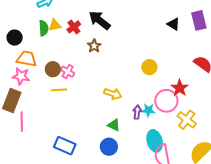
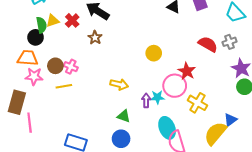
black circle: (15, 38) -> (36, 37), moved
pink star: (21, 76) -> (34, 76), moved

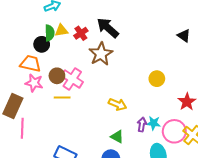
brown star: (95, 38) -> (101, 54), size x1.6
pink cross: (71, 67) -> (72, 79), size x1.5
pink circle: (175, 86) -> (174, 131), moved

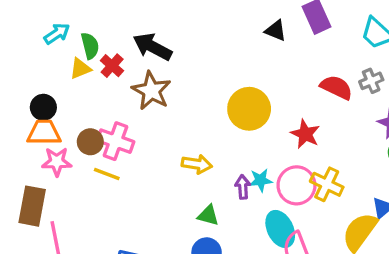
green semicircle: (50, 33) -> (90, 46), moved
black circle: (42, 44) -> (43, 107), moved
yellow circle: (157, 79) -> (249, 109), size x1.6
yellow line: (62, 97) -> (107, 174), turned 35

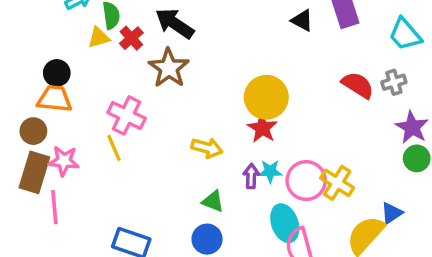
red star: (305, 134) -> (262, 128), moved
brown circle: (90, 142) -> (33, 131), moved
pink star: (57, 162) -> (64, 161), moved
yellow line: (107, 174) -> (114, 148), turned 40

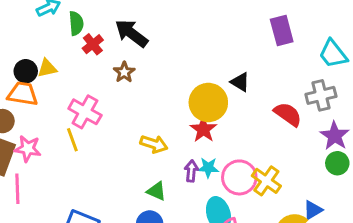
black triangle: (302, 20) -> (240, 82), moved
yellow triangle: (99, 38) -> (47, 68), moved
brown star: (169, 68) -> (124, 72), size x0.6
gray cross: (394, 82) -> (321, 95), size x1.4
red semicircle: (358, 85) -> (288, 114), moved

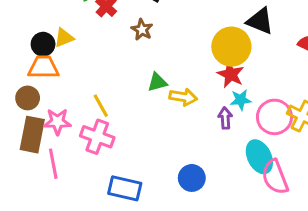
black triangle: (240, 82) -> (260, 21), size x1.4
pink cross: (85, 112) -> (97, 137), moved
cyan star: (208, 168) -> (241, 100), moved
green triangle: (157, 191) -> (157, 82), moved, turned -30

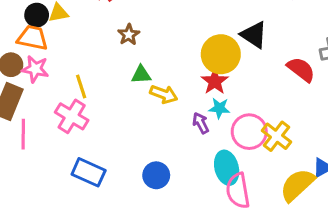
brown star: (142, 30) -> (129, 35), moved
purple arrow: (225, 118) -> (201, 123), turned -35
pink star: (57, 122) -> (35, 69), moved

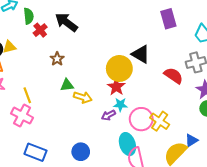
purple arrow: (201, 123) -> (108, 115), turned -88

